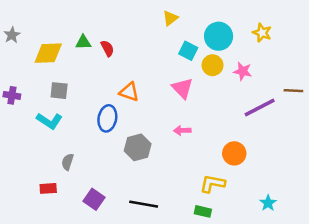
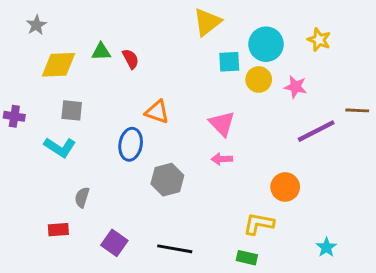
yellow triangle: (170, 18) -> (207, 22), size x1.5
gray star: (12, 35) -> (36, 25), moved
cyan square: (188, 51) -> (229, 62), turned -30
pink triangle: (182, 88) -> (222, 124), moved

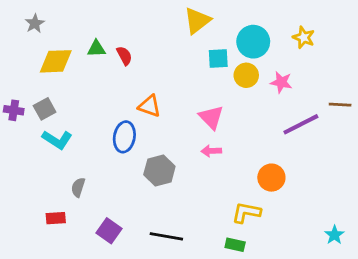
gray square: (72, 110) -> (45, 109), moved, turned -35
cyan star: (326, 247) -> (334, 235), moved

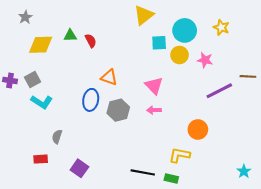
gray hexagon: (159, 171) -> (118, 110), moved
black line: (166, 236) -> (143, 172), moved

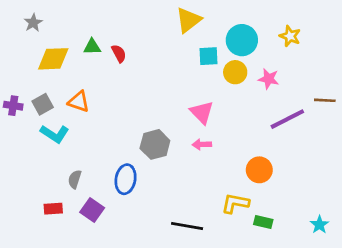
orange triangle: (109, 77) -> (79, 102), moved
blue ellipse: (91, 100) -> (126, 179), moved
purple square: (79, 168) -> (92, 210), moved
green rectangle: (171, 179) -> (263, 222), moved

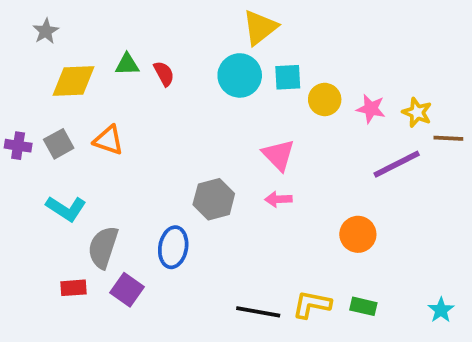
yellow star: (290, 36) -> (417, 112), moved
cyan circle: (242, 40) -> (240, 75), moved
cyan L-shape: (55, 134) -> (66, 208), moved
gray semicircle: (75, 179) -> (103, 247), size x1.6
yellow L-shape: (235, 203) -> (312, 304), moved

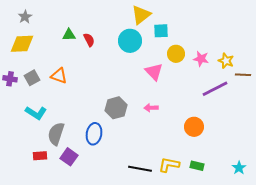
cyan square: (288, 77) -> (161, 31), moved
yellow diamond: (73, 81) -> (22, 44), moved
pink triangle: (278, 155) -> (154, 72), moved

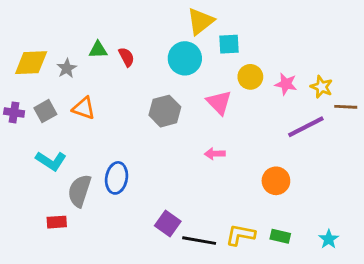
gray star: (25, 17) -> (67, 68), moved
gray hexagon: (116, 108) -> (165, 111), moved
blue ellipse: (94, 134) -> (117, 178), moved
purple square: (69, 157) -> (168, 224), moved
cyan star: (239, 168) -> (329, 239), moved

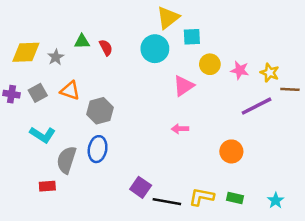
pink triangle: (219, 103) -> (184, 86), turned 40
gray hexagon: (165, 111) -> (100, 111), moved

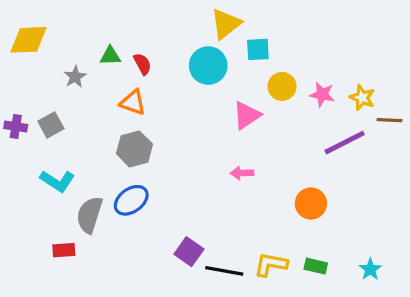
yellow diamond: (26, 52) -> (29, 40), moved
orange triangle: (70, 91) -> (133, 102), moved
blue ellipse: (98, 149) -> (131, 200), turned 45

